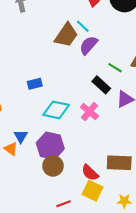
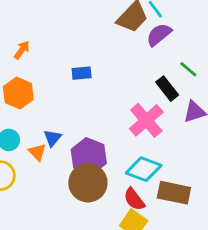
cyan diamond: (56, 110) -> (144, 169), moved
pink cross: (89, 112) -> (146, 120), size x1.4
brown circle: (53, 166) -> (88, 183), size x1.4

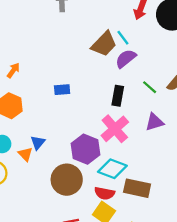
black rectangle: (167, 89) -> (118, 96), moved, turned 48
purple hexagon: (89, 156) -> (85, 149), moved
red semicircle: (134, 199) -> (104, 193), turned -42

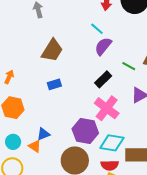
brown trapezoid: (104, 44) -> (52, 50), moved
black rectangle: (118, 96) -> (103, 79), turned 48
blue triangle: (38, 143) -> (43, 134), turned 40

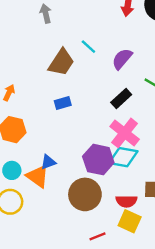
cyan line: (97, 29) -> (88, 47), moved
cyan diamond: (112, 143) -> (123, 157), moved
orange triangle: (35, 146) -> (38, 176), size x1.5

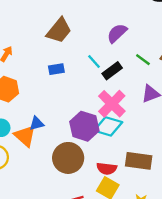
cyan line: (88, 47) -> (94, 61), moved

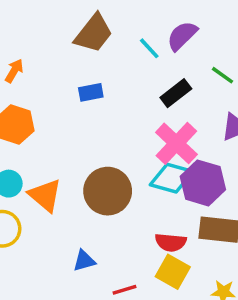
cyan line: (94, 61) -> (149, 48), moved
blue triangle: (37, 124) -> (84, 261), moved
purple hexagon: (84, 126) -> (203, 183), moved
brown circle: (68, 158) -> (108, 191), moved

